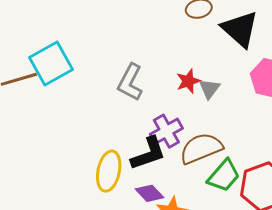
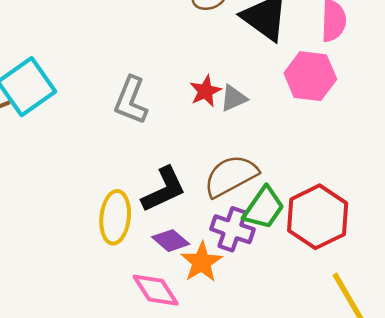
gray triangle: (209, 89) -> (234, 98), turned 35
purple cross: (166, 131) -> (232, 229), moved, turned -36

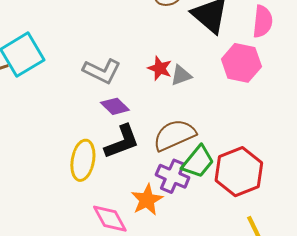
red star: (205, 91) -> (160, 68), turned -30
gray L-shape: (131, 100) -> (102, 71), turned -90
purple diamond: (171, 241) -> (115, 106), moved

